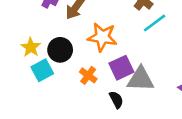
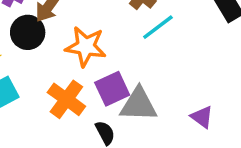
black circle: (60, 50) -> (28, 32), moved
orange cross: (88, 75) -> (66, 99), size x1.5

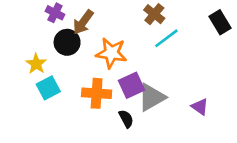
orange cross: (66, 99) -> (97, 93), turned -32
gray triangle: (139, 105) -> (152, 97), turned -32

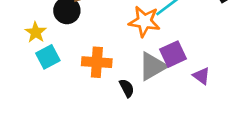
orange star: (111, 53) -> (144, 21), moved
purple square: (131, 85) -> (173, 54), moved

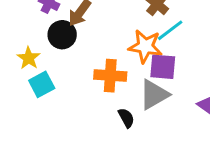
purple square: (173, 54) -> (163, 67), moved, turned 30
orange cross: (97, 62) -> (110, 76), moved

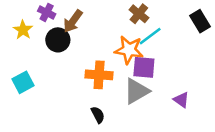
yellow star: (29, 58) -> (23, 30), moved
cyan square: (42, 84) -> (23, 82), moved
black semicircle: (126, 118) -> (98, 115), moved

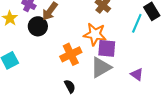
cyan line: (150, 36) -> (137, 23), moved, turned -30
orange cross: (99, 75) -> (71, 54), turned -30

